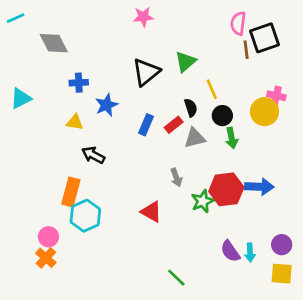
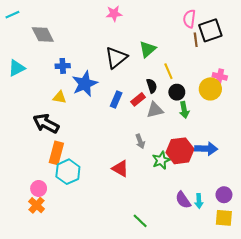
cyan triangle: (21, 98) -> (17, 68), moved
blue star: (106, 105) -> (85, 84), size x1.4
black arrow: (93, 155) -> (46, 124), moved, size x1.4

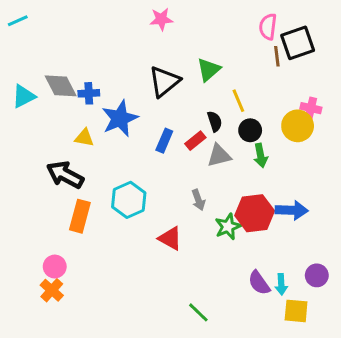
gray diamond: (43, 35) -> (61, 86), moved
cyan hexagon: (68, 172) -> (129, 200), moved
yellow square: (224, 218) -> (296, 311), moved

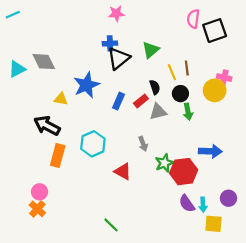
brown line: (277, 56) -> (187, 68), moved
blue cross: (89, 93) -> (110, 43), moved
red hexagon: (255, 213) -> (184, 172), moved
green line: (198, 312) -> (111, 225), moved

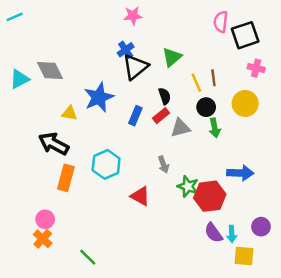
blue cross: (110, 43) -> (126, 50), turned -32
pink cross: (224, 78) -> (256, 68), moved
black semicircle: (155, 87) -> (165, 96), moved
green star: (164, 163) -> (188, 186), turned -30
green line: (111, 225) -> (88, 257), moved

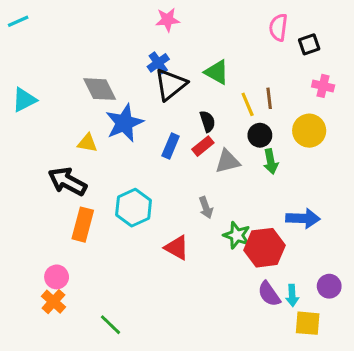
black square: (245, 35) -> (309, 44), size x0.6
green triangle: (172, 57) -> (217, 72), turned -50
gray diamond: (50, 71) -> (100, 89), moved

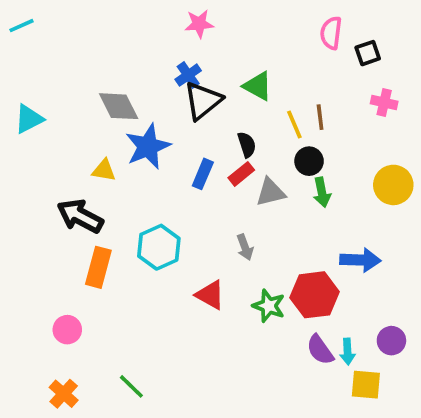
yellow circle: (309, 131) -> (393, 185), moved
green star: (237, 235) -> (269, 306), moved
orange cross: (53, 302) -> (64, 394), moved

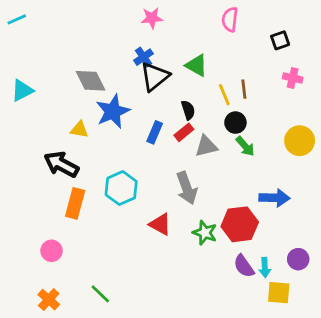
pink semicircle: (331, 33) -> (230, 19), moved
green arrow: (322, 192) -> (245, 146), turned -30
gray arrow: (245, 247) -> (187, 188), size x1.6

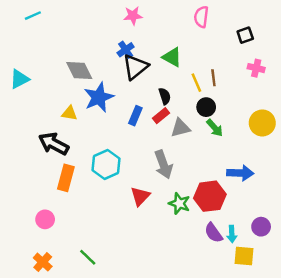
cyan line: (17, 19) -> (33, 16), moved
red triangle: (160, 224) -> (140, 196), turned 45

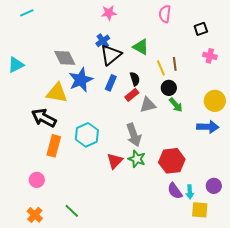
yellow triangle: (69, 113) -> (57, 93), size x1.6
blue rectangle: (135, 116) -> (111, 83), moved
blue arrow: (240, 173) -> (208, 127), moved
green star: (179, 203) -> (137, 159), moved

